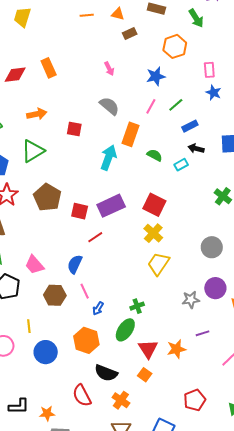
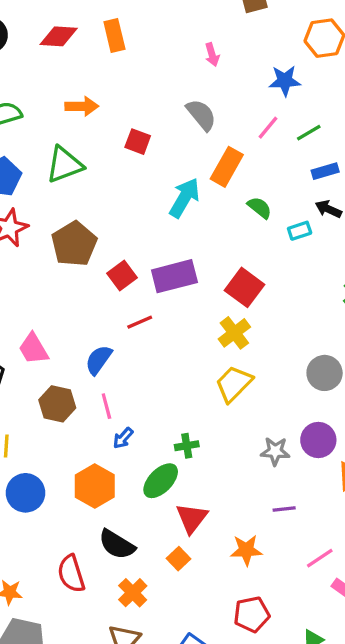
red square: (80, 211) -> (122, 275), turned 30
orange star: (176, 349) -> (246, 550), moved

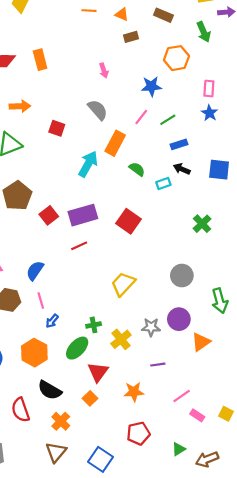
red line: (140, 322) -> (79, 246), moved
yellow cross: (234, 333) -> (121, 339), moved

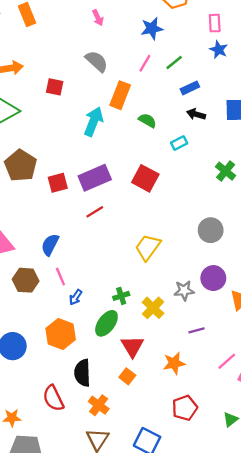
cyan rectangle: (163, 184) -> (179, 143), moved
red square: (49, 215) -> (58, 183), turned 30
black semicircle: (50, 390) -> (82, 373), turned 65

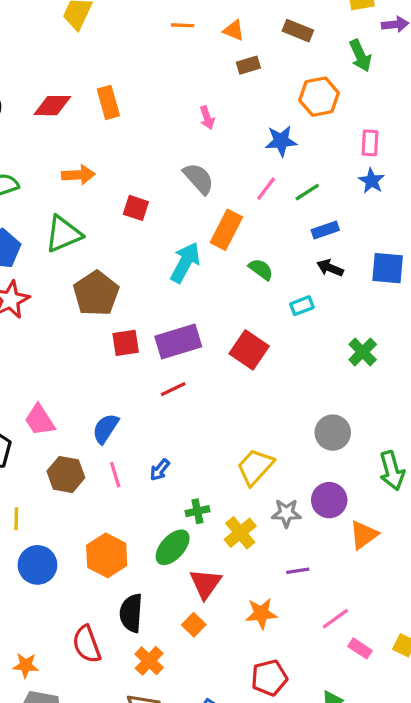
brown pentagon: (21, 166) -> (96, 293), moved
yellow trapezoid: (148, 247) -> (255, 467), moved
blue arrow: (76, 297) -> (160, 470), moved

